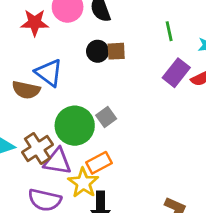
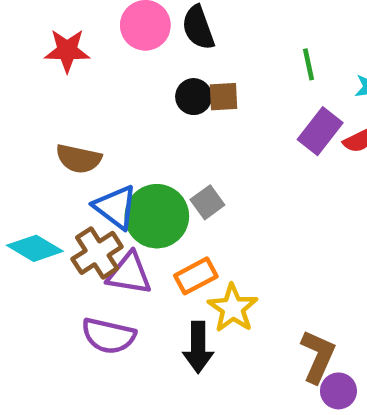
red star: (35, 23) -> (67, 51), moved
blue triangle: (49, 73) -> (115, 207), moved
yellow star: (83, 183) -> (233, 308), moved

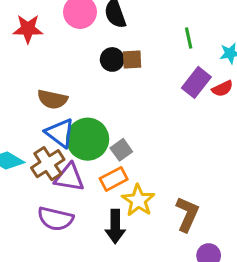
brown semicircle: (79, 159) -> (52, 99), moved
gray square: (207, 202) -> (121, 150), moved
brown L-shape: (318, 356) -> (187, 214), moved

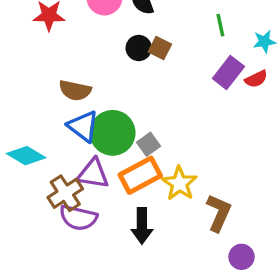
brown square: (132, 59) -> (160, 48), turned 30
brown cross: (48, 164) -> (65, 193), moved
orange rectangle: (114, 179) -> (140, 175), size x1.4
yellow star: (138, 200) -> (179, 183), moved

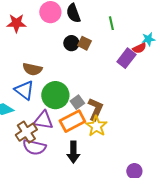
green line: (220, 25) -> (111, 23), moved
red semicircle: (256, 79) -> (139, 48), moved
blue triangle: (83, 126) -> (24, 90), moved
brown L-shape: (219, 213) -> (95, 109), moved

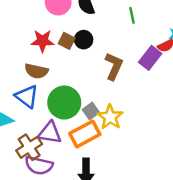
red star: (16, 23) -> (42, 41), moved
brown square: (84, 43) -> (67, 41), moved
brown L-shape: (95, 109) -> (114, 66), moved
yellow star: (96, 126) -> (110, 117), moved

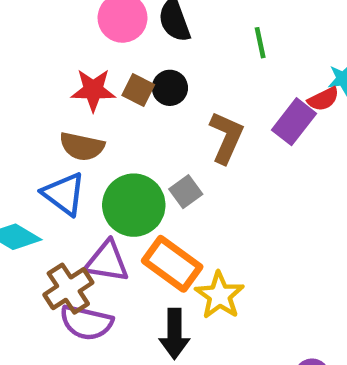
gray square: (91, 111) -> (186, 192), moved
yellow star: (110, 117) -> (220, 295), moved
orange rectangle: (85, 134) -> (172, 264), turned 64

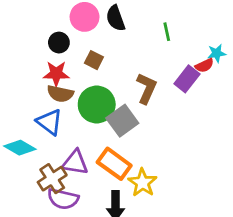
black circle: (170, 88) -> (59, 43), moved
red star: (93, 90) -> (56, 74), moved
gray square: (186, 192) -> (122, 121), size x1.6
green circle: (134, 205) -> (97, 105), moved

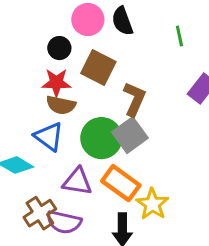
brown square: (94, 60) -> (98, 68), size x1.6
brown L-shape: (147, 88) -> (134, 99), moved
green circle: (97, 105) -> (101, 138), moved
brown cross: (52, 179) -> (40, 213), moved

